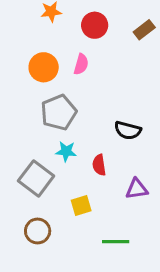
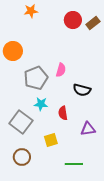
red circle: (95, 25) -> (73, 20), moved
pink semicircle: (81, 64) -> (61, 70), moved
orange circle: (44, 67) -> (13, 51), moved

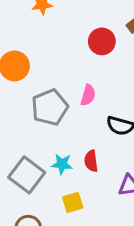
red circle: (73, 20) -> (102, 41), moved
cyan star: (41, 104) -> (62, 164), moved

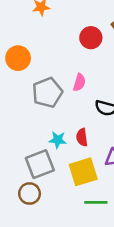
gray square: (27, 175) -> (40, 164), moved, turned 32
yellow square: (73, 202) -> (83, 172), moved, size x1.6

